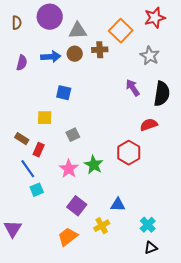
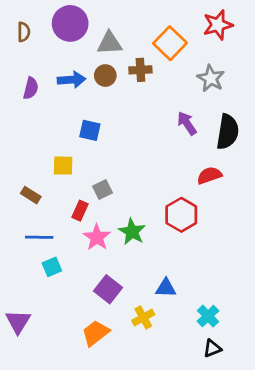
red rectangle: (39, 150) -> (80, 211), moved
blue line: (28, 169) -> (39, 237), turned -54

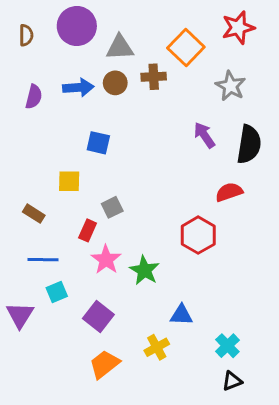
green star: (132, 232) -> (144, 270), moved
purple square: (108, 289) -> (98, 317), moved
purple triangle: (18, 322) -> (20, 315), moved

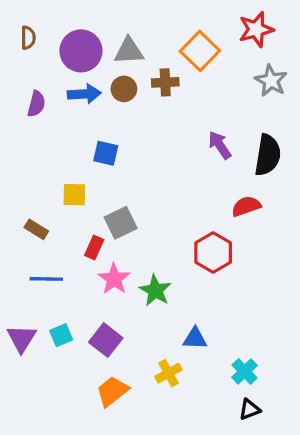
purple circle: (77, 26) -> (81, 51), moved
gray star: (231, 86) -> (271, 81), moved
gray square: (112, 207) -> (121, 223), size x1.4
cyan square: (57, 292) -> (61, 335), moved

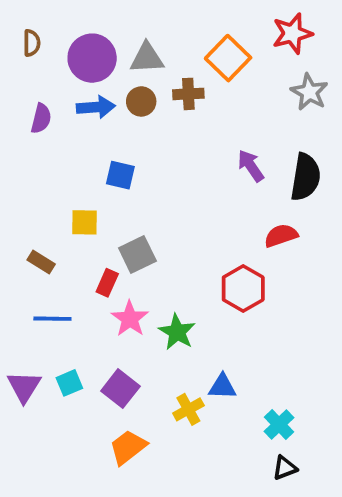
yellow cross: (169, 373) -> (188, 409), moved

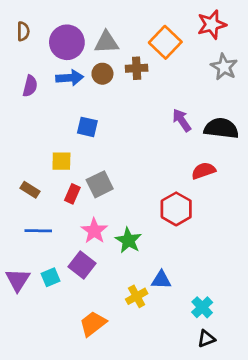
black semicircle: (306, 177) -> (221, 128), turned -92
red rectangle: (107, 283) -> (72, 194), moved
purple square: (120, 389) -> (82, 265), moved

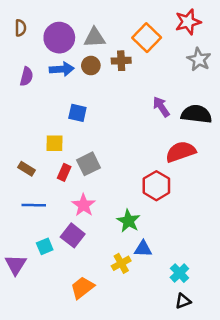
red semicircle: (204, 171) -> (181, 152), size x1.4
green star: (128, 240) -> (128, 221), moved
purple triangle: (18, 280) -> (16, 265), moved

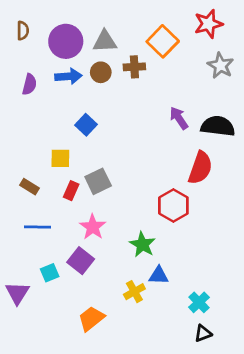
blue square: (77, 113) -> (86, 125), turned 30
red semicircle: (181, 152) -> (200, 168), turned 128

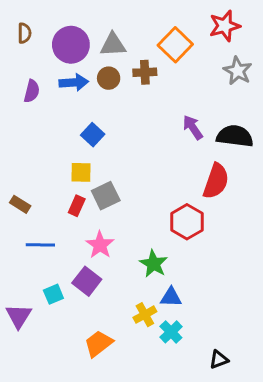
yellow square: (60, 158) -> (81, 172), moved
brown rectangle: (29, 187) -> (20, 204), moved
cyan cross: (199, 302) -> (171, 332), moved

